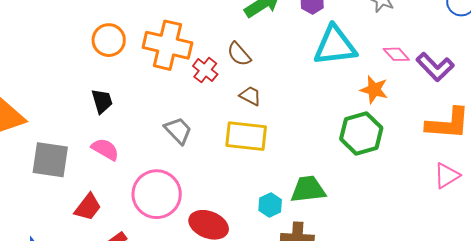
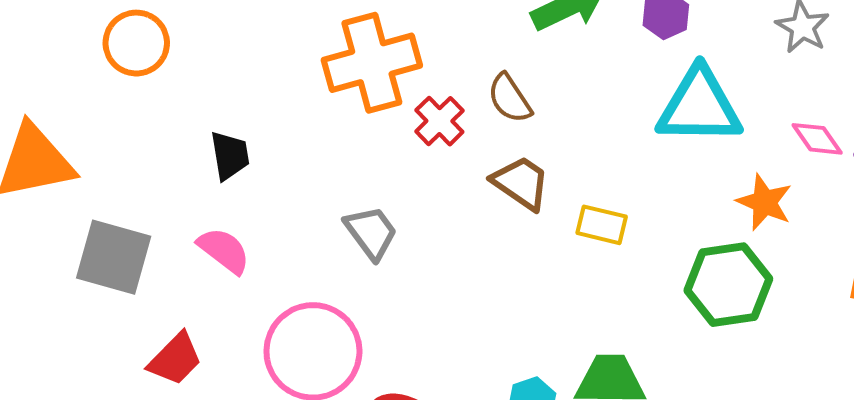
orange circle: (109, 40) -> (136, 43), moved
orange cross: (167, 45) -> (372, 63), turned -36
brown trapezoid: (250, 96) -> (521, 183), size x1.4
yellow rectangle: (246, 136) -> (602, 225), moved, size x0.6

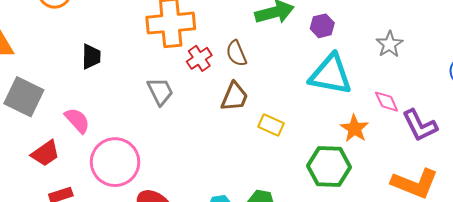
brown trapezoid: (521, 183) -> (234, 97), turned 68
gray trapezoid: (371, 232) -> (160, 91), moved
pink semicircle: (224, 250) -> (77, 120), moved

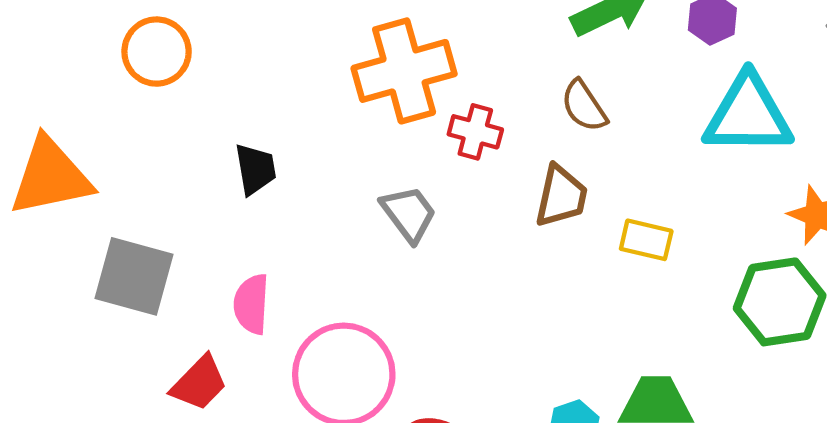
brown semicircle: (236, 53) -> (584, 106), moved
red cross: (199, 58) -> (475, 132), turned -30
pink semicircle: (77, 120) -> (251, 304), turned -124

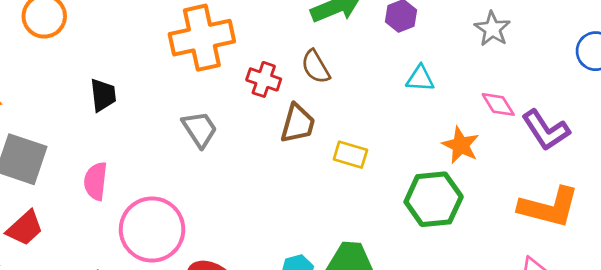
cyan triangle: (748, 115) -> (420, 78), size x0.5
red cross: (475, 132) -> (264, 79), moved
red trapezoid: (199, 383) -> (25, 228), moved

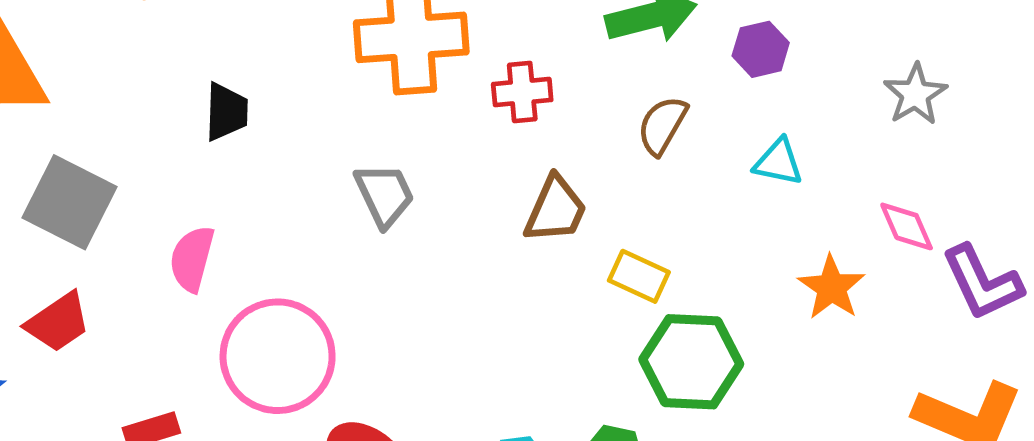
brown semicircle: (316, 67) -> (662, 125), moved, turned 52
red cross: (264, 79) -> (522, 92), moved, turned -32
green hexagon: (434, 199) -> (691, 362), moved

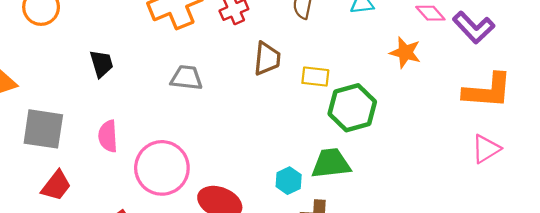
gray trapezoid: (385, 195) -> (186, 78), turned -40

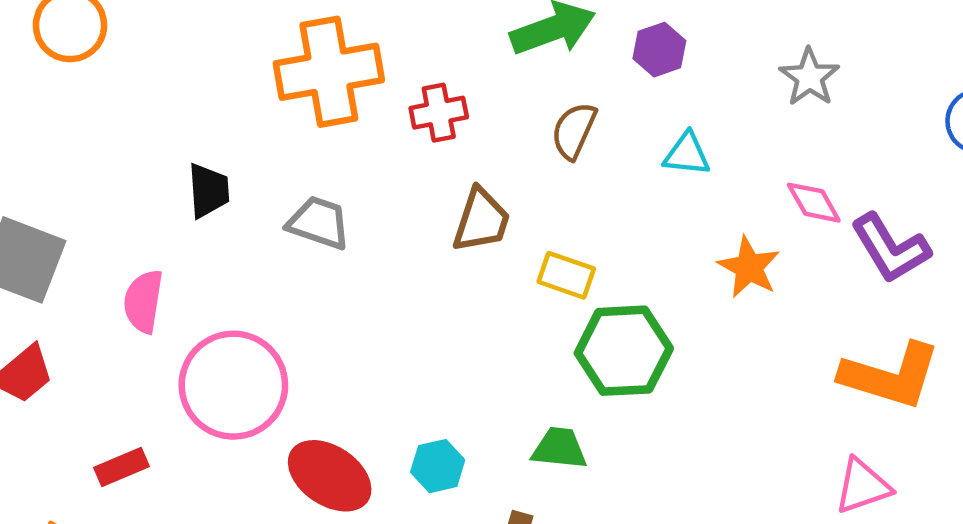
black trapezoid: (101, 64) -> (208, 191), moved
green trapezoid: (331, 163) -> (559, 448), size x0.7
cyan hexagon: (289, 181) -> (438, 466), moved

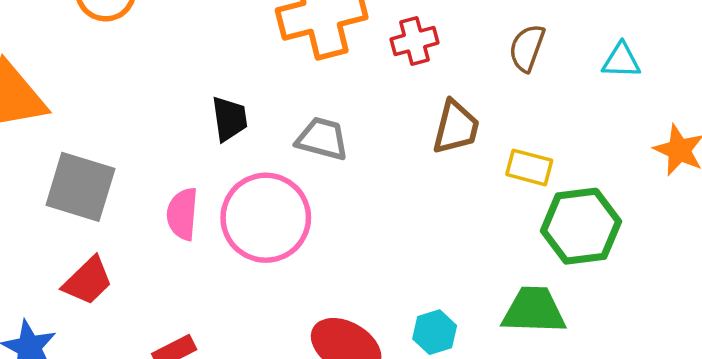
pink circle: (233, 385) -> (266, 218), moved
green trapezoid: (559, 448) -> (534, 310), size x1.4

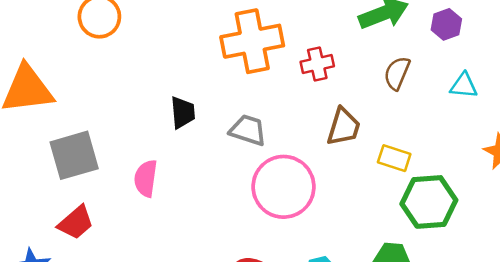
gray square: (80, 187) -> (74, 155), turned -36
pink circle: (266, 218) -> (284, 187), moved

